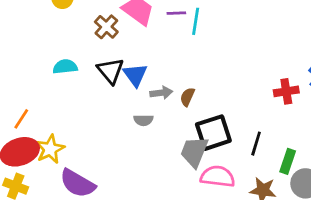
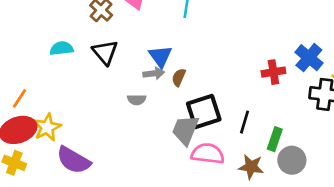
blue triangle: (135, 75) -> (160, 56), moved

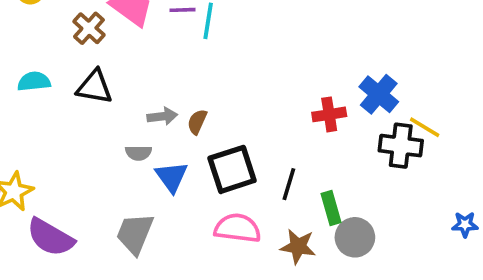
black triangle: (105, 52) -> (94, 87), turned -40
blue triangle: (160, 56) -> (171, 177), moved
gray trapezoid: (185, 130) -> (135, 234), moved
green rectangle: (275, 139) -> (331, 208), turned -35

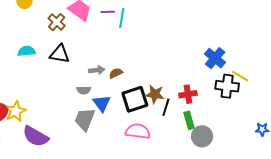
red cross: (329, 114) -> (188, 94), moved
brown semicircle: (197, 122) -> (116, 73), turned 40
gray trapezoid: (135, 234) -> (85, 119), moved
brown star: (298, 246) -> (155, 94), moved

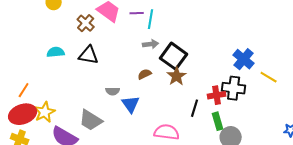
gray arrow: (97, 70) -> (151, 44), moved
black cross: (227, 86) -> (234, 88), moved
brown star: (155, 94) -> (177, 76), moved, turned 30
black square: (135, 99) -> (174, 56), moved, turned -36
gray trapezoid: (85, 119) -> (91, 120), moved, turned -80

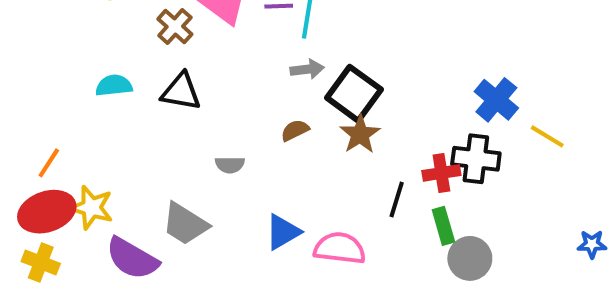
blue triangle: (131, 104) -> (283, 232), moved, turned 36
yellow star: (45, 112) -> (92, 208), turned -30

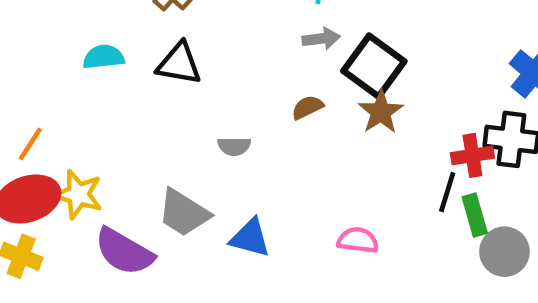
black line: (397, 199) -> (447, 192), moved
blue triangle: (283, 232) -> (250, 238), moved, turned 45
pink semicircle: (340, 248) -> (358, 240), size x0.7

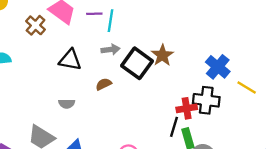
black triangle: (179, 64) -> (70, 60), moved
brown star: (381, 112) -> (162, 55), moved

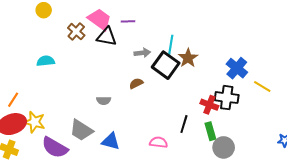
cyan line: (110, 21) -> (171, 45), moved
black triangle: (70, 60) -> (107, 37), moved
red cross: (187, 108) -> (209, 105), turned 30
black line: (174, 127) -> (184, 124), moved

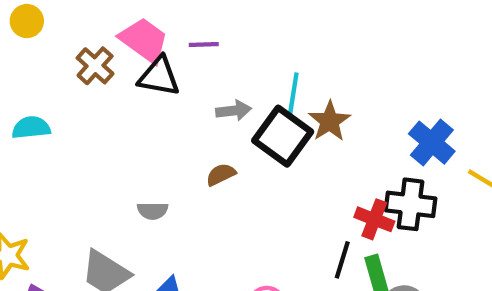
black line: (184, 124) -> (342, 260), moved

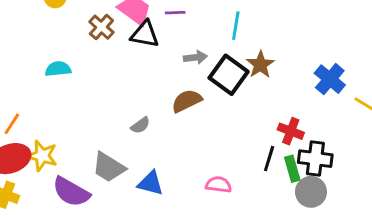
cyan line: (293, 94) -> (236, 26), moved
brown semicircle: (221, 175) -> (187, 101), size x1.5
black cross: (411, 204) -> (315, 159), moved
gray semicircle: (153, 211) -> (140, 125), turned -36

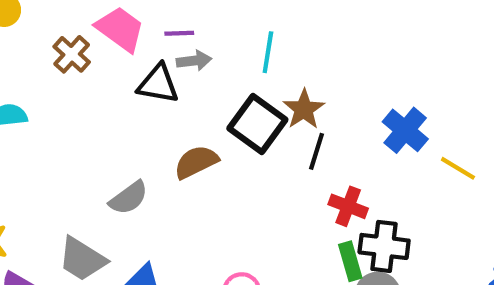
black triangle: (145, 34) -> (158, 84), moved
gray arrow: (195, 57) -> (194, 61), moved
gray semicircle: (140, 125) -> (129, 198), size x1.4
black line: (269, 159) -> (316, 151), moved

